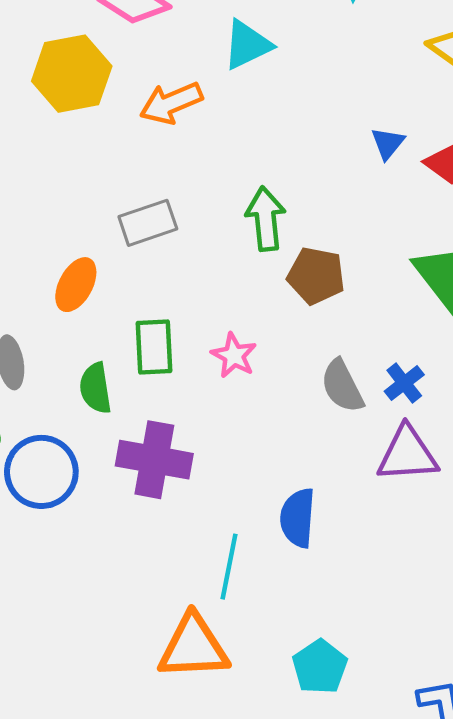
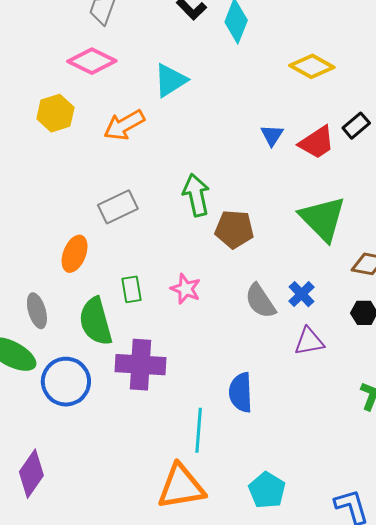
yellow hexagon: (72, 74) -> (55, 113), size x0.7
green rectangle: (154, 347) -> (132, 289), size x0.7
green semicircle: (95, 388) -> (96, 321), size x1.4
purple triangle: (408, 454) -> (309, 341), size x0.7

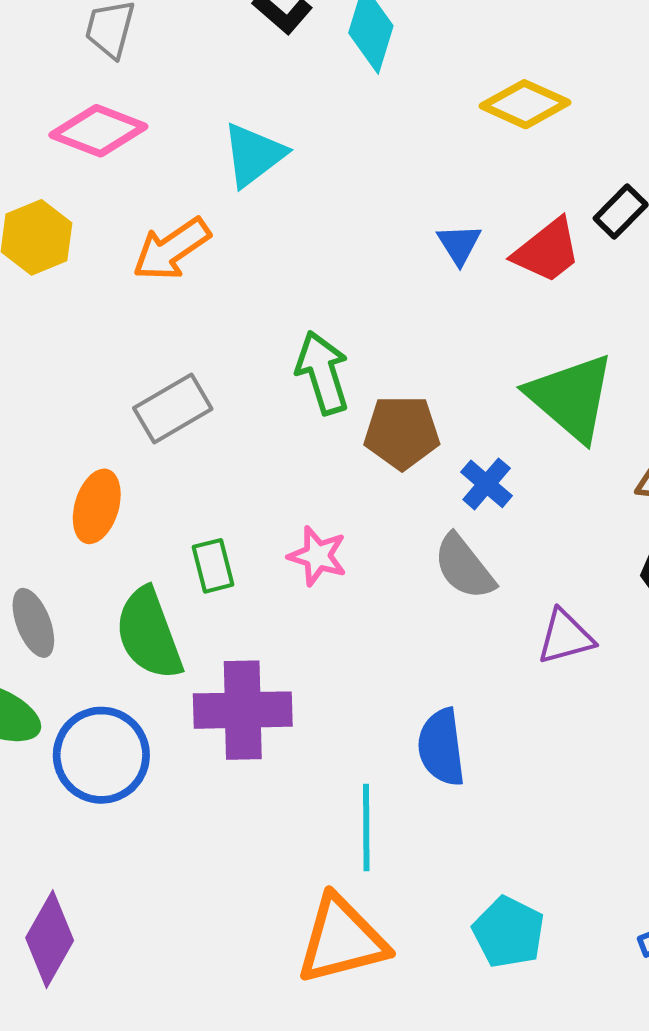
blue cross: (301, 294) -> (487, 484), moved

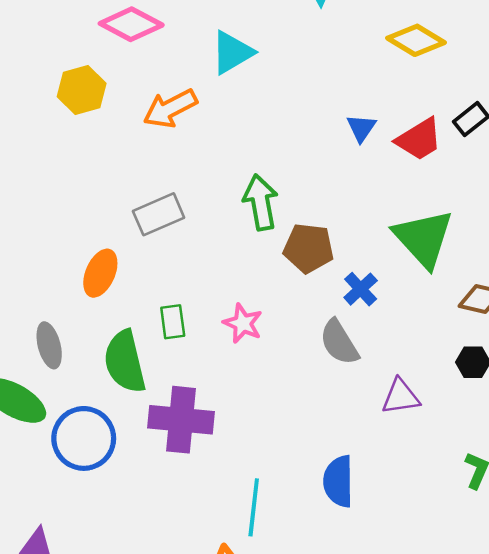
blue semicircle: (441, 747) -> (338, 481), moved

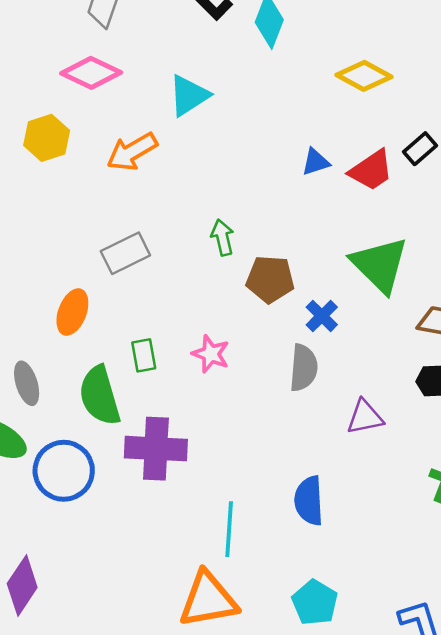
blue triangle: (361, 128) -> (316, 162), turned 40
green arrow: (261, 202) -> (222, 237), size x0.7
gray semicircle: (339, 342) -> (304, 368), turned -141

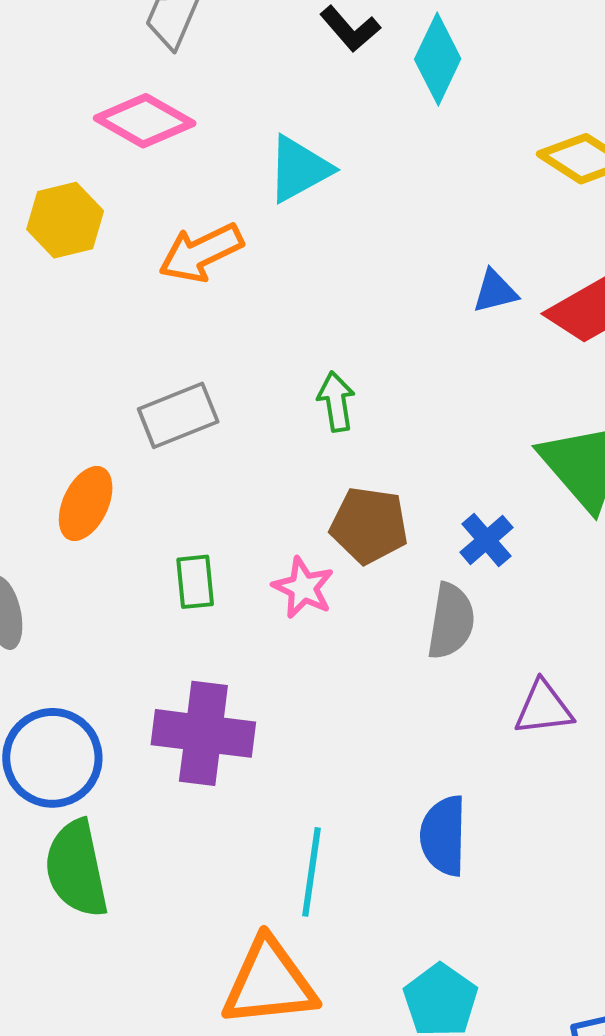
brown pentagon: (270, 279) -> (369, 525), moved
green semicircle: (100, 396) -> (76, 869), moved

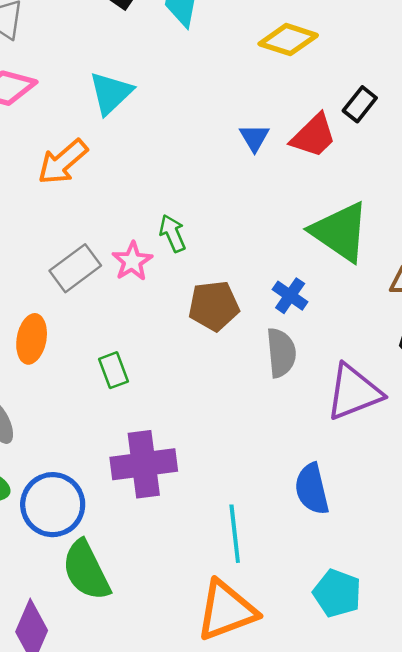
blue triangle: (495, 291) -> (254, 138), turned -32
pink star: (303, 588) -> (132, 261), moved, turned 30
purple triangle: (544, 708) -> (354, 392), size x1.5

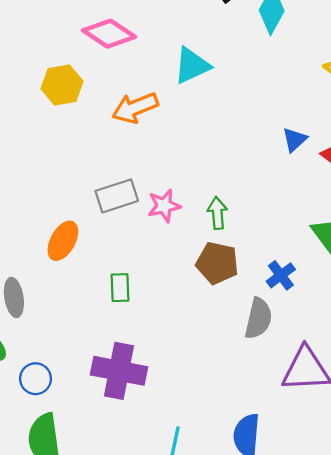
green arrow: (173, 233) -> (217, 213), moved
blue circle: (53, 505) -> (36, 379), size x0.6

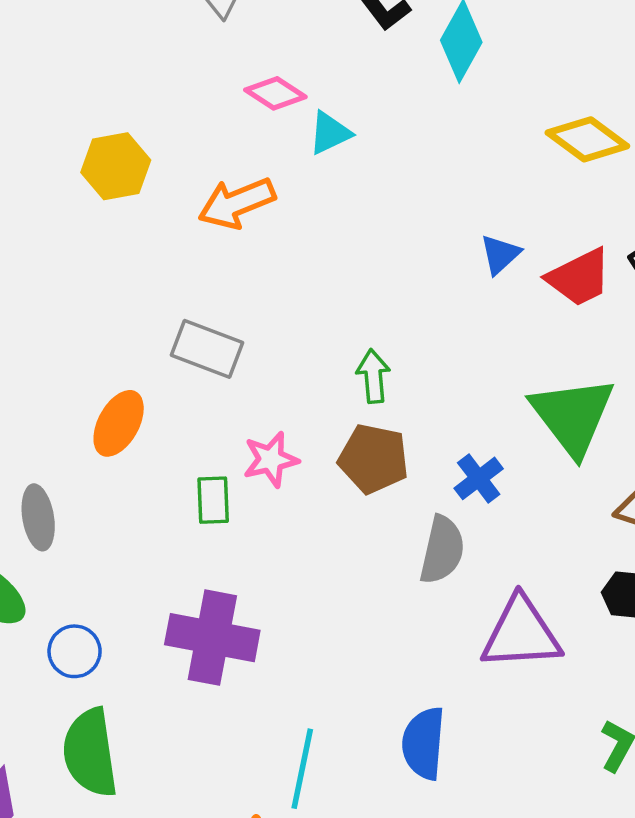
pink diamond: (109, 34) -> (275, 93), moved, size x0.7
cyan triangle: (192, 66) -> (330, 133), size x0.7
gray rectangle: (117, 196) -> (207, 349), turned 39
pink star: (164, 206) -> (271, 459), moved

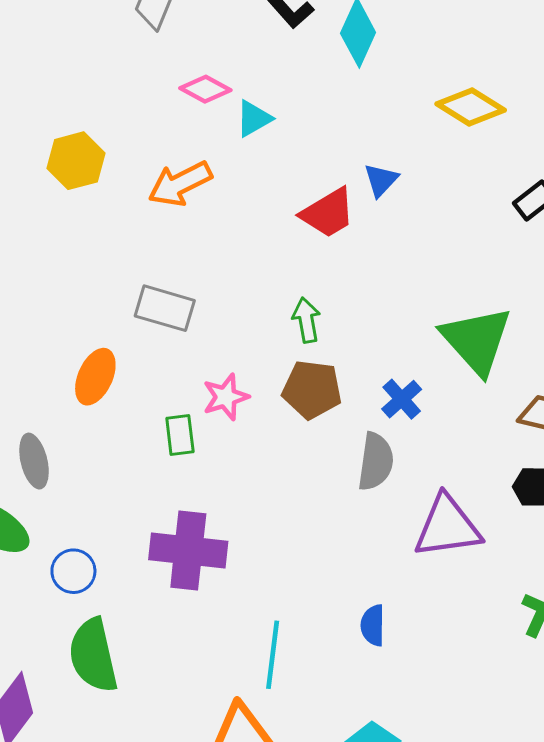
blue triangle: (500, 254) -> (381, 180), moved
red trapezoid: (579, 277) -> (328, 213), moved
blue semicircle: (424, 743) -> (373, 625), size x0.7

